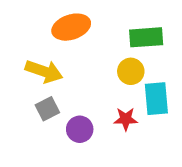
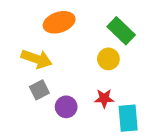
green rectangle: (146, 37) -> (121, 31), turned 48
cyan rectangle: (156, 99) -> (128, 118), moved

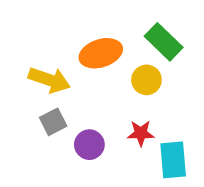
orange ellipse: (59, 22) -> (101, 53), moved

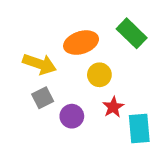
yellow circle: (146, 80) -> (99, 75), moved
red star: (141, 133) -> (113, 107), turned -30

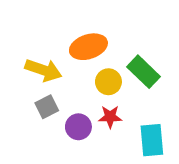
green rectangle: (132, 33) -> (143, 72), moved
red star: (113, 107) -> (110, 117), moved, turned 30

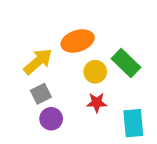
yellow arrow: (43, 70) -> (38, 62), turned -60
purple circle: (78, 127) -> (51, 119), moved

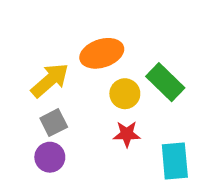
purple circle: (51, 119) -> (50, 157), moved

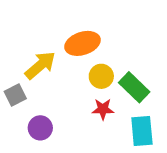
green rectangle: (165, 82) -> (134, 87), moved
gray square: (54, 123) -> (15, 95), moved

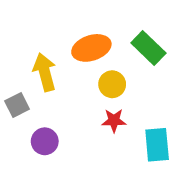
yellow arrow: (40, 65) -> (45, 72), turned -64
green rectangle: (134, 87) -> (148, 48), moved

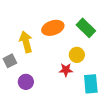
yellow circle: (112, 84) -> (77, 55), moved

